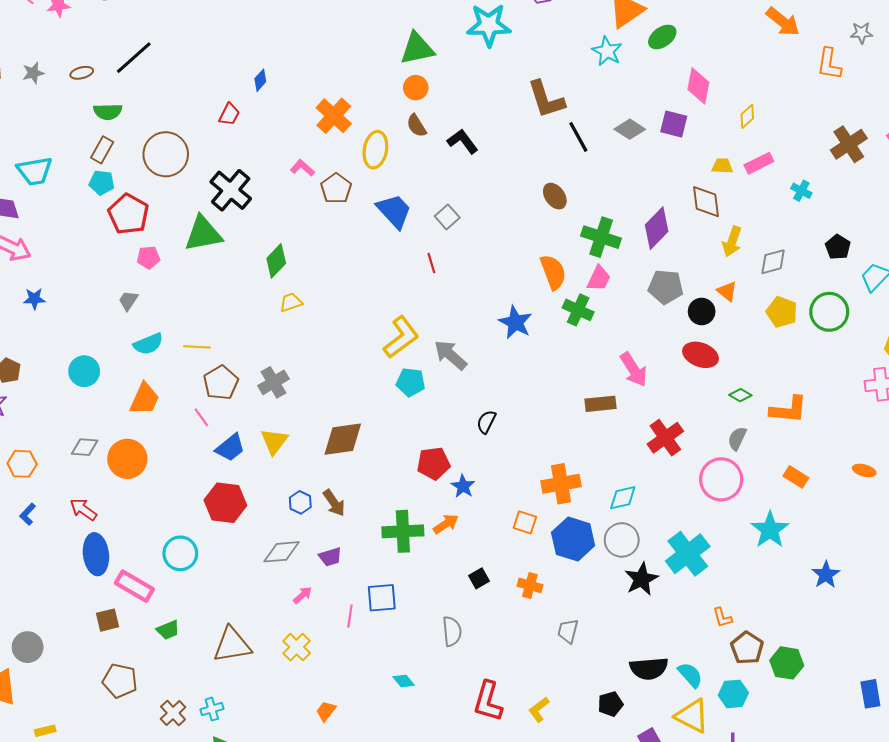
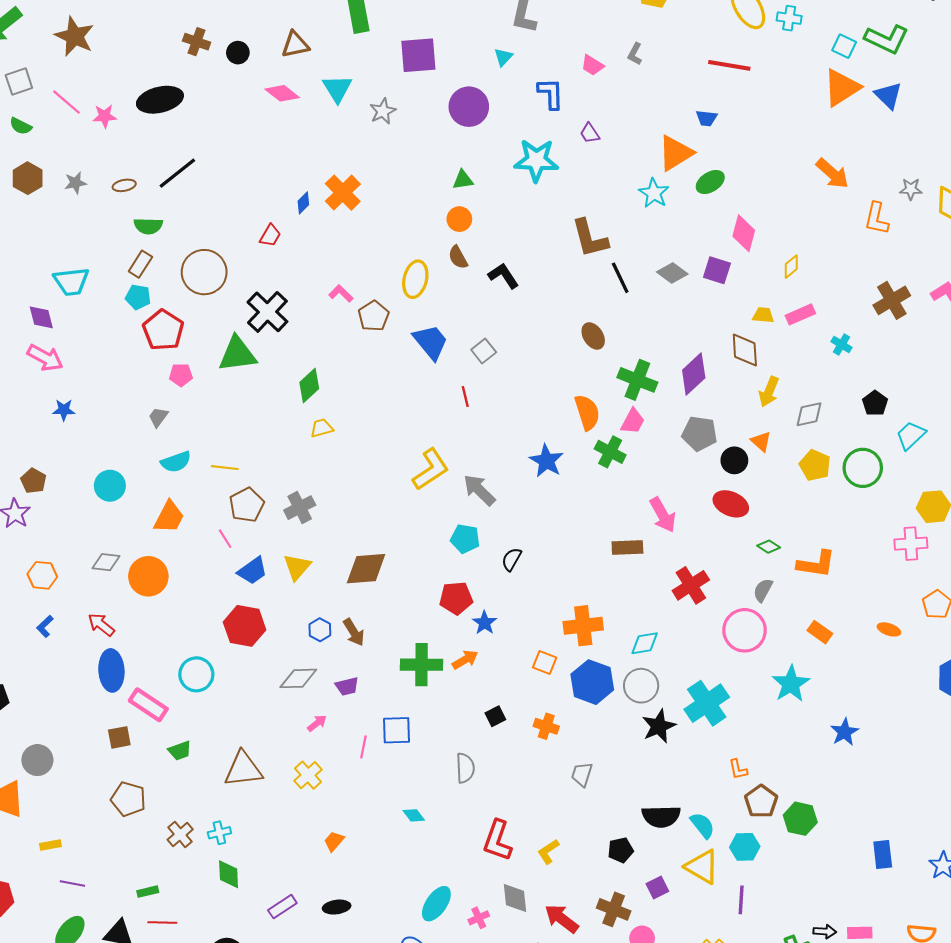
green triangle: (417, 49) -> (463, 180), size x0.6
orange cross: (334, 116) -> (343, 193), moved
cyan pentagon: (411, 382) -> (465, 539), moved

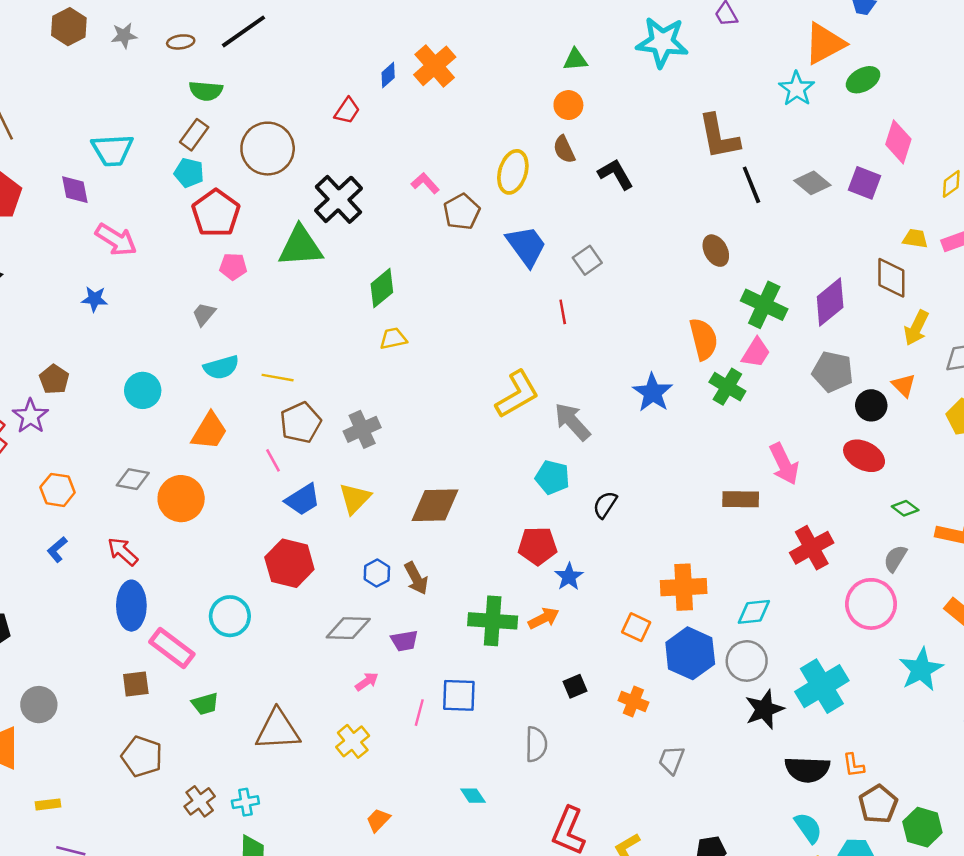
pink arrow: (45, 358) -> (116, 240), moved
black semicircle: (661, 816) -> (807, 769), moved

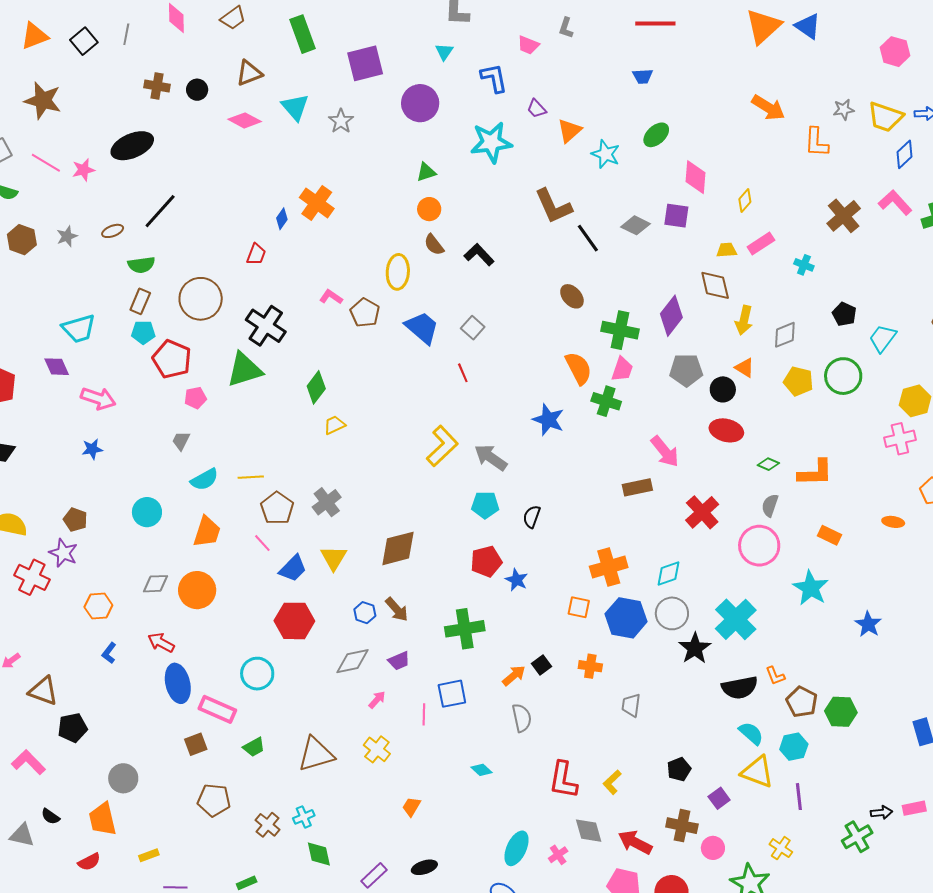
orange triangle: (825, 44) -> (569, 131), moved, size x0.7
orange arrow: (544, 618) -> (514, 676), moved

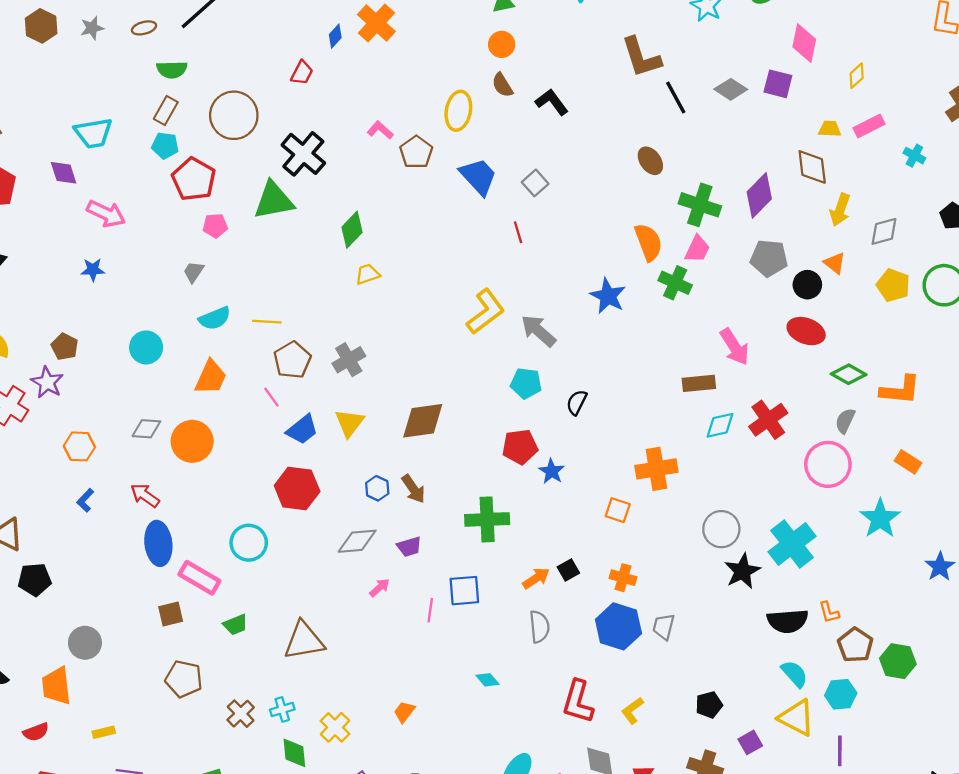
green diamond: (768, 464) -> (849, 374), size x1.4
cyan diamond: (669, 573) -> (720, 425), moved
blue hexagon: (626, 618) -> (618, 626), moved
yellow cross: (377, 749) -> (335, 727), moved

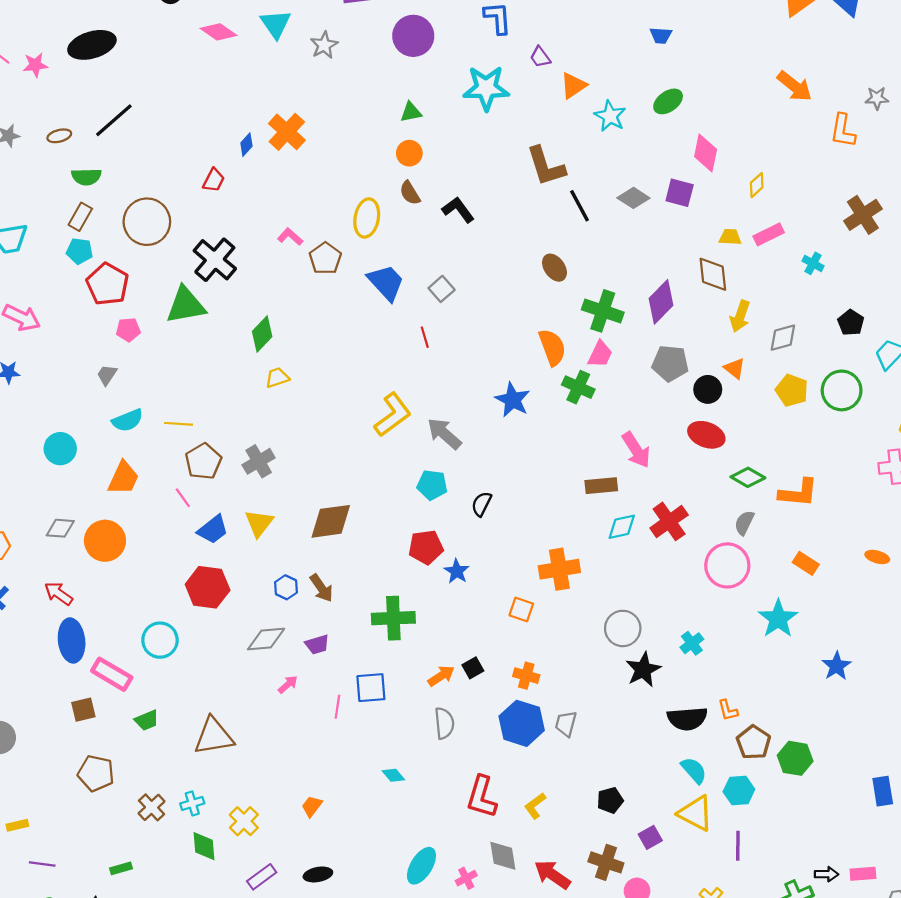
cyan cross: (792, 544) -> (692, 643), size x0.5

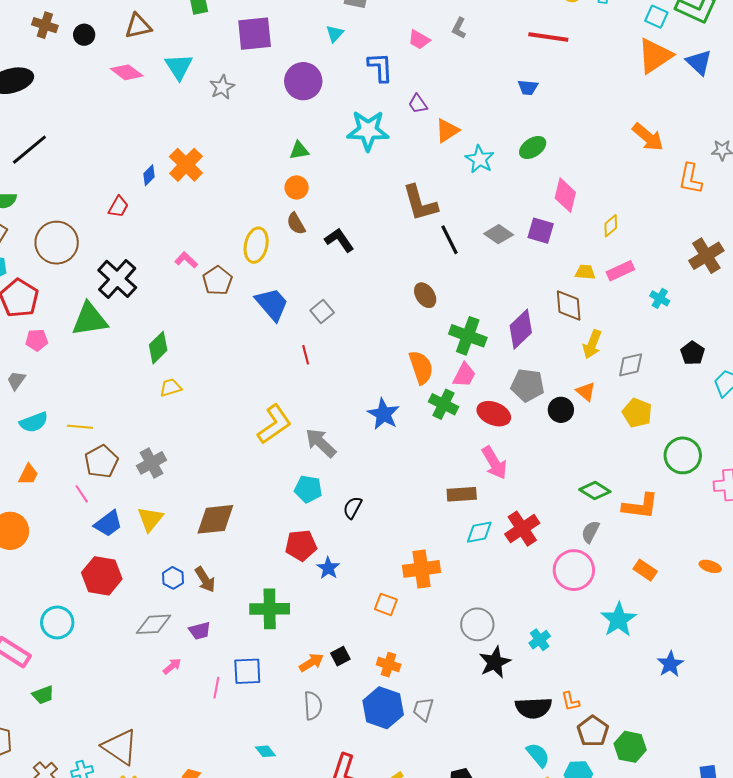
green circle: (842, 390) -> (683, 455), moved
red ellipse: (706, 435) -> (494, 414), moved
orange trapezoid: (123, 478) -> (28, 474), size x0.7
brown triangle: (214, 736) -> (120, 747), moved, turned 42

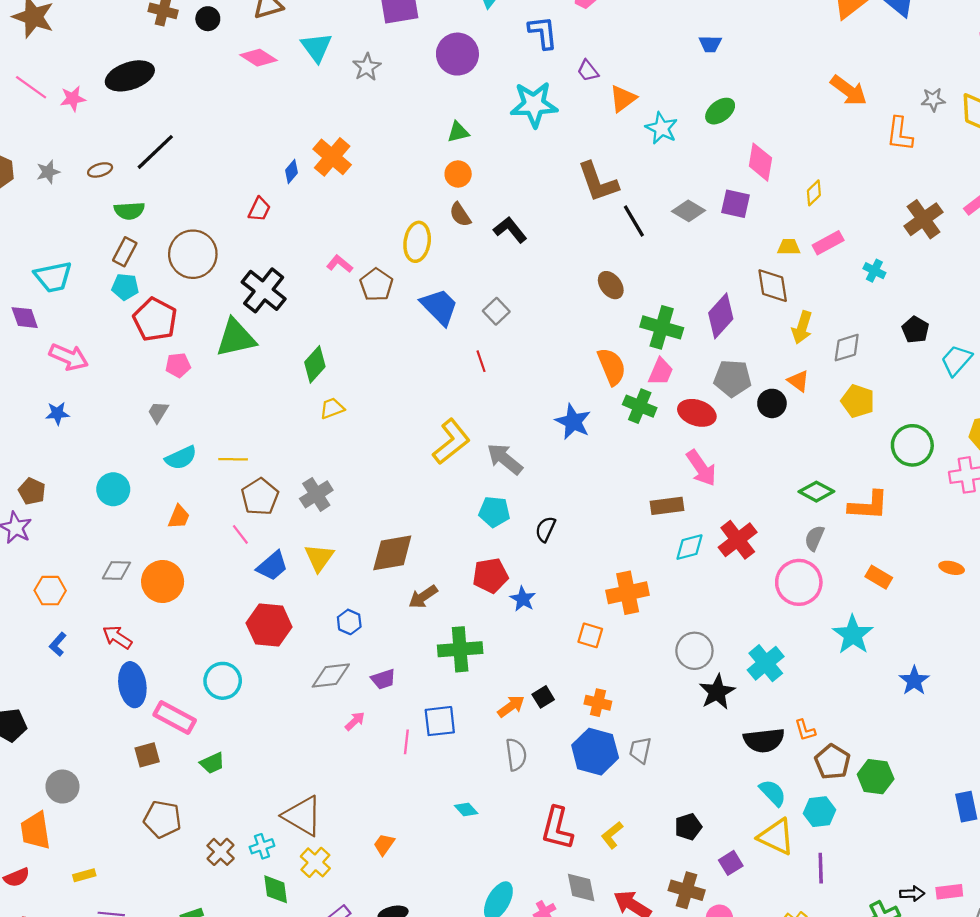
brown arrow: (205, 580) -> (423, 597), moved, turned 92
cyan cross: (540, 640) -> (766, 663), size x1.5

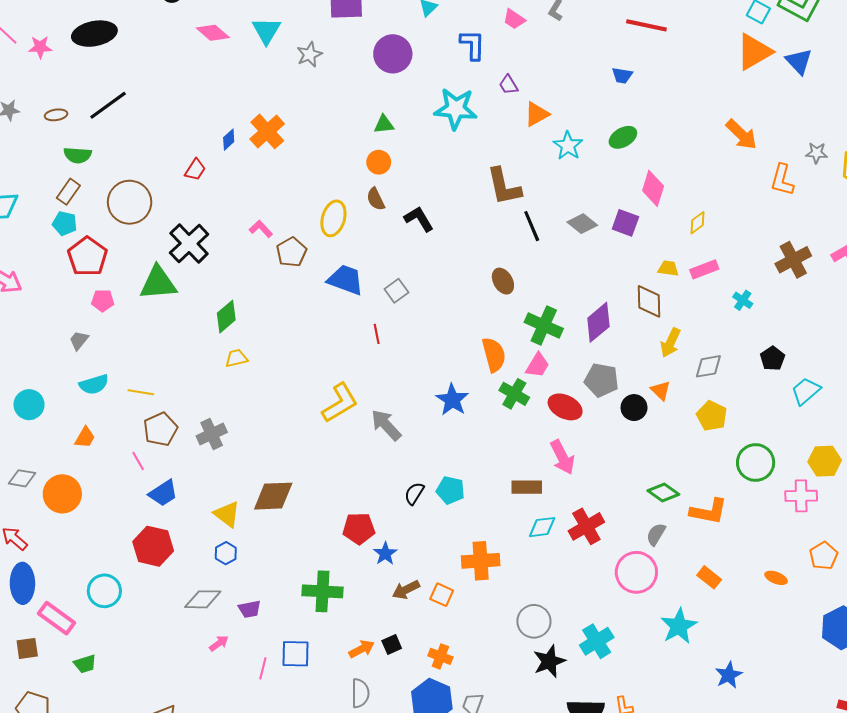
blue trapezoid: (439, 307) -> (346, 280), turned -33
cyan pentagon: (494, 512) -> (450, 490), moved
yellow triangle: (319, 558) -> (227, 514), moved, turned -36
brown arrow: (423, 597) -> (406, 590), moved

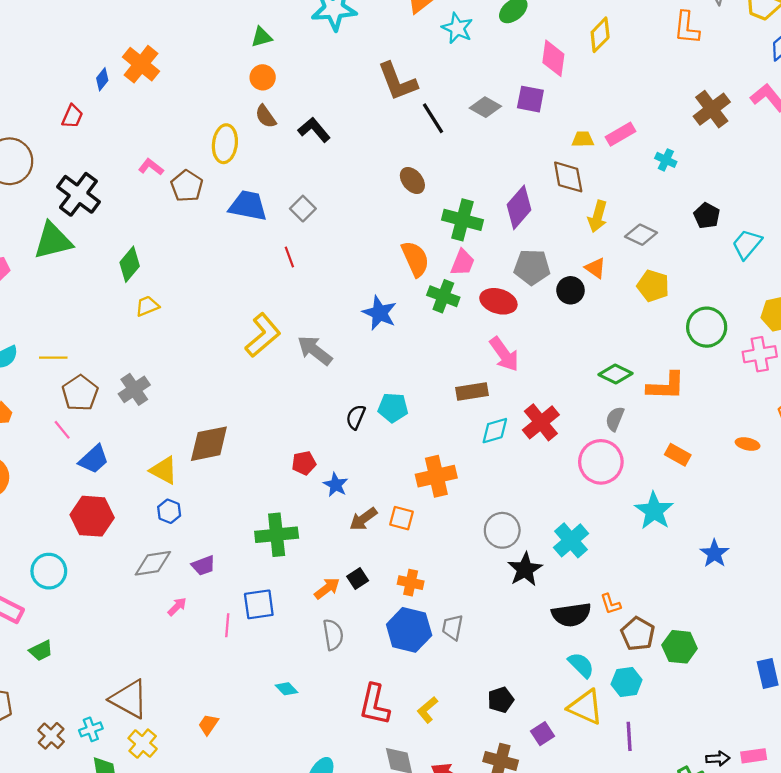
yellow diamond: (698, 223) -> (600, 35), moved, size x1.4
gray diamond: (708, 366) -> (641, 235), turned 44
red pentagon: (359, 528) -> (304, 463), size x0.7

